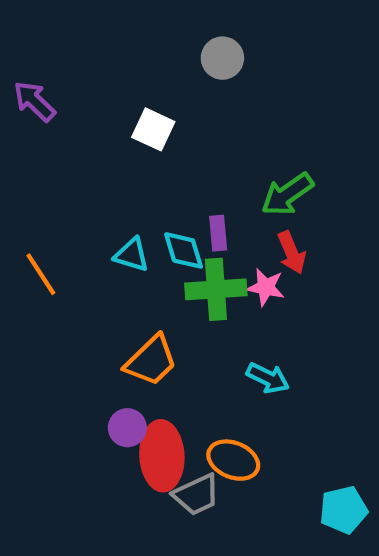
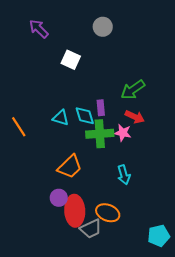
purple arrow: (34, 101) -> (39, 29), moved
red arrow: (292, 253) -> (135, 117), turned -42
cyan arrow: (268, 378) -> (124, 175), turned 48

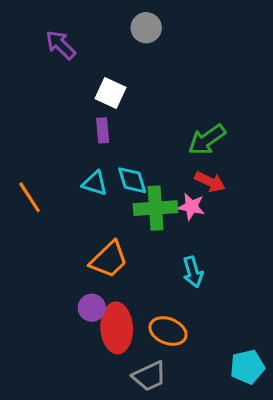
gray circle: (103, 27) -> (146, 28), moved
purple rectangle: (101, 108) -> (103, 130), moved
gray trapezoid: (91, 229) -> (149, 376), moved

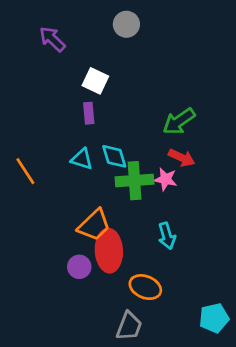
red ellipse: (117, 328) -> (109, 251), moved
gray trapezoid: (149, 376) -> (129, 326), turned -44

